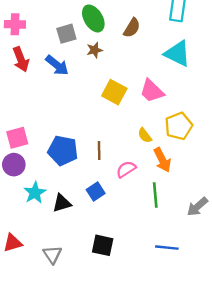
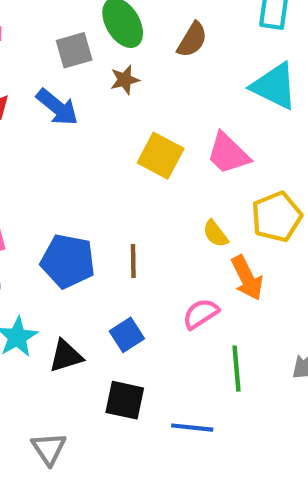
pink semicircle: (126, 169) -> (201, 314), moved
green line: (155, 195) -> (236, 369), moved
black square: (103, 245) -> (125, 400), moved
blue line: (167, 248) -> (192, 428), moved

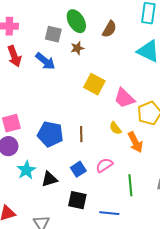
gray square: (74, 50) -> (53, 34), turned 30
pink trapezoid: (228, 154) -> (124, 98), moved
yellow semicircle: (215, 234) -> (115, 128), moved
pink semicircle: (201, 314) -> (104, 165), moved

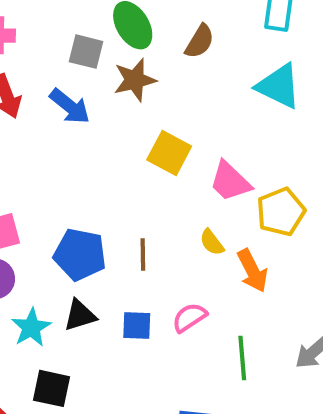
brown star: (77, 48) -> (135, 80), size x1.5
blue square: (78, 169) -> (137, 326), turned 35
black triangle: (49, 179) -> (80, 315), moved
black square: (77, 200) -> (52, 388), moved

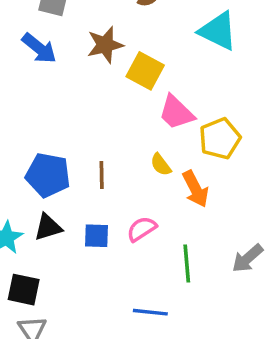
brown star: (135, 80) -> (105, 45), moved
yellow square: (169, 153) -> (145, 71), moved

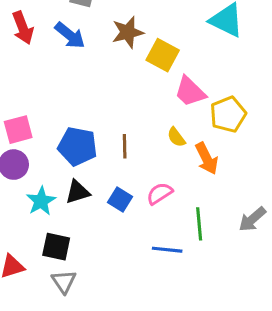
blue square: (97, 236) -> (120, 200), turned 30
blue line: (150, 312) -> (167, 250), moved

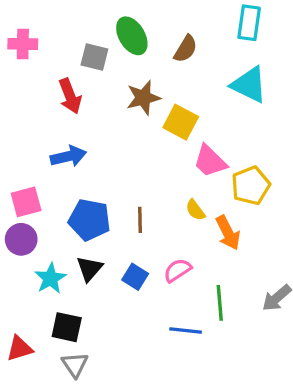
red arrow: (23, 28) -> (70, 96), moved
blue arrow: (70, 35) -> (68, 156), moved, turned -52
black triangle: (77, 192) -> (90, 269), turned -32

